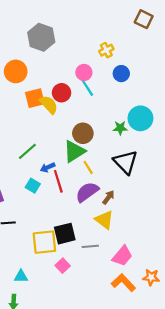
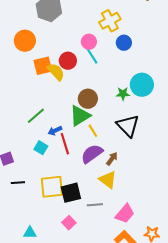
yellow cross: (106, 50) -> (110, 21), size x1.5
yellow square: (44, 242) -> (52, 187), moved

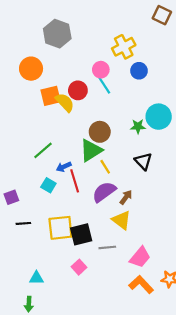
black triangle: (128, 126) -> (143, 161), size x0.7

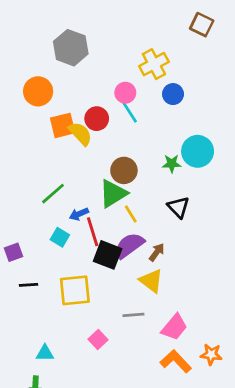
black square: (81, 234) -> (108, 255), moved, turned 35

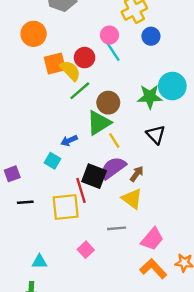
green star: (172, 164) -> (150, 97), size x1.5
green line: (53, 194) -> (80, 91), moved
red line: (93, 232) -> (81, 190), moved

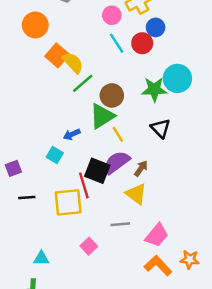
pink circle: (109, 35) -> (112, 15), moved
red circle: (85, 58) -> (142, 43), moved
orange square: (55, 63) -> (57, 55), turned -35

